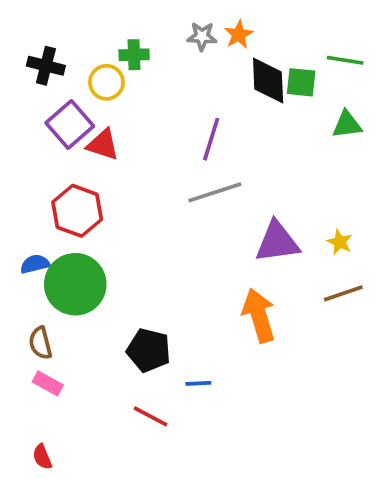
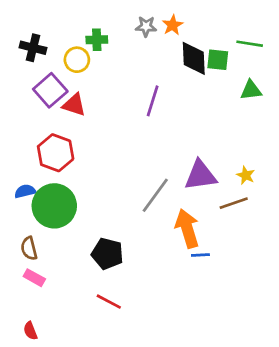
gray line: (215, 192) -> (155, 195), moved, turned -36
brown line: (343, 293) -> (234, 203), moved
blue line: (198, 383) -> (200, 255), moved

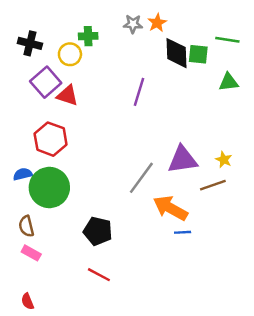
orange arrow: (187, 228) -> (170, 208), turned -44

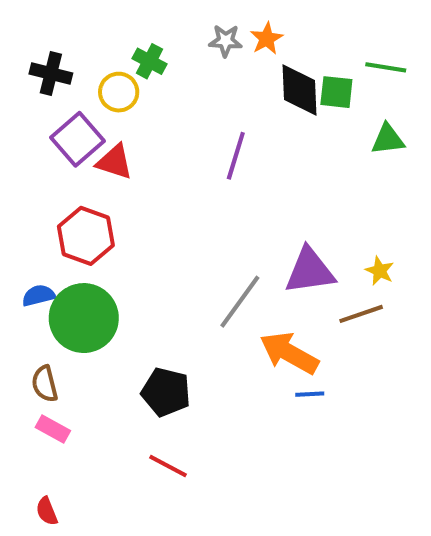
green cross: (88, 36) -> (149, 61), turned 30

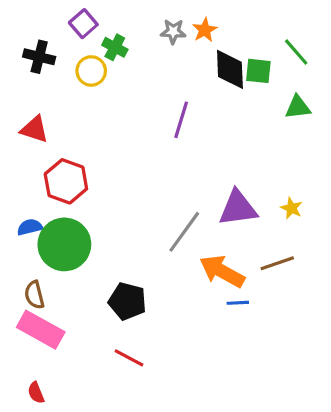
green line: (386, 67) -> (296, 52), turned 40
purple square: (78, 139) -> (83, 24), moved, size x0.7
red triangle: (115, 162) -> (34, 129), moved
brown line: (361, 314) -> (277, 263), moved
pink rectangle: (53, 429) -> (41, 330), size x1.8

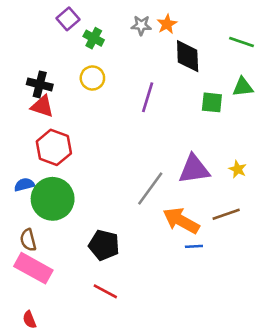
green line: (296, 52) -> (241, 42), turned -30
black cross: (39, 57) -> (40, 84), moved
yellow circle: (91, 71) -> (92, 78), moved
green square: (258, 71) -> (212, 102), moved
red triangle: (34, 129) -> (42, 106), moved

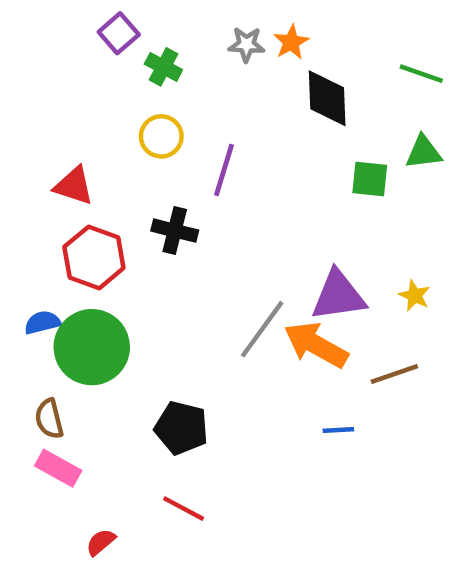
black cross: (40, 84) -> (175, 231), moved
purple line: (148, 97) -> (224, 170), moved
orange arrow: (181, 221) -> (316, 345), moved
pink rectangle: (33, 268) -> (58, 468), size x0.7
red semicircle: (29, 320) -> (101, 542), moved, turned 72

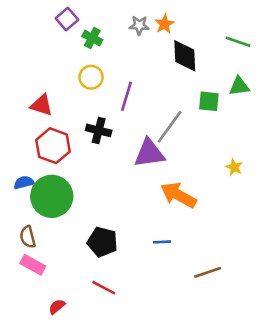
purple triangle: (338, 296) -> (149, 153), moved
gray line: (262, 329) -> (170, 127), moved
brown line: (394, 374) -> (208, 272), moved
blue line: (338, 430) -> (162, 242), moved

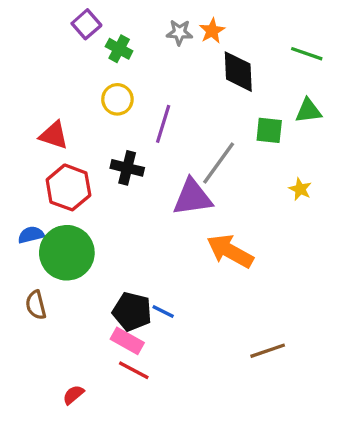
yellow star: (234, 167) -> (300, 189), moved
blue line: (162, 242) -> (163, 312), moved, turned 30
pink rectangle: (33, 265) -> (127, 341), moved

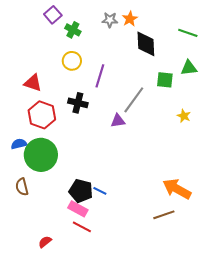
purple triangle: (193, 197) -> (118, 121), size x0.6
orange arrow: (230, 251) -> (177, 189), moved

